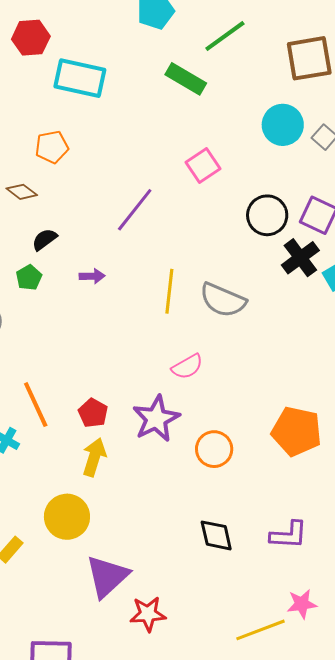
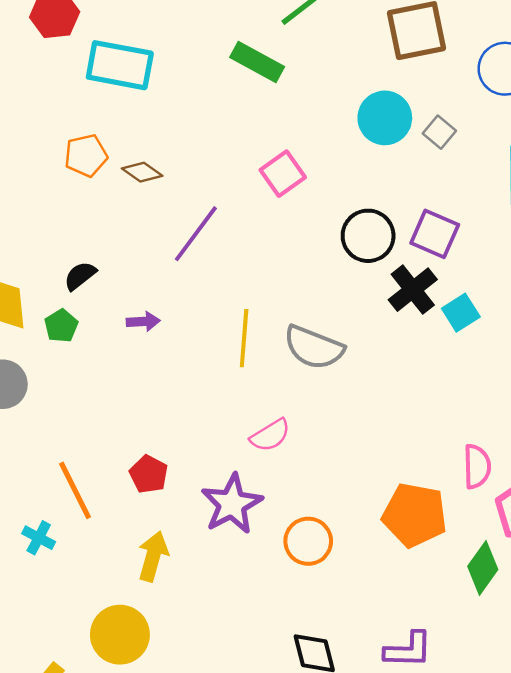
brown diamond: (22, 192) -> (142, 172), moved
red pentagon: (93, 413) -> (149, 474), moved

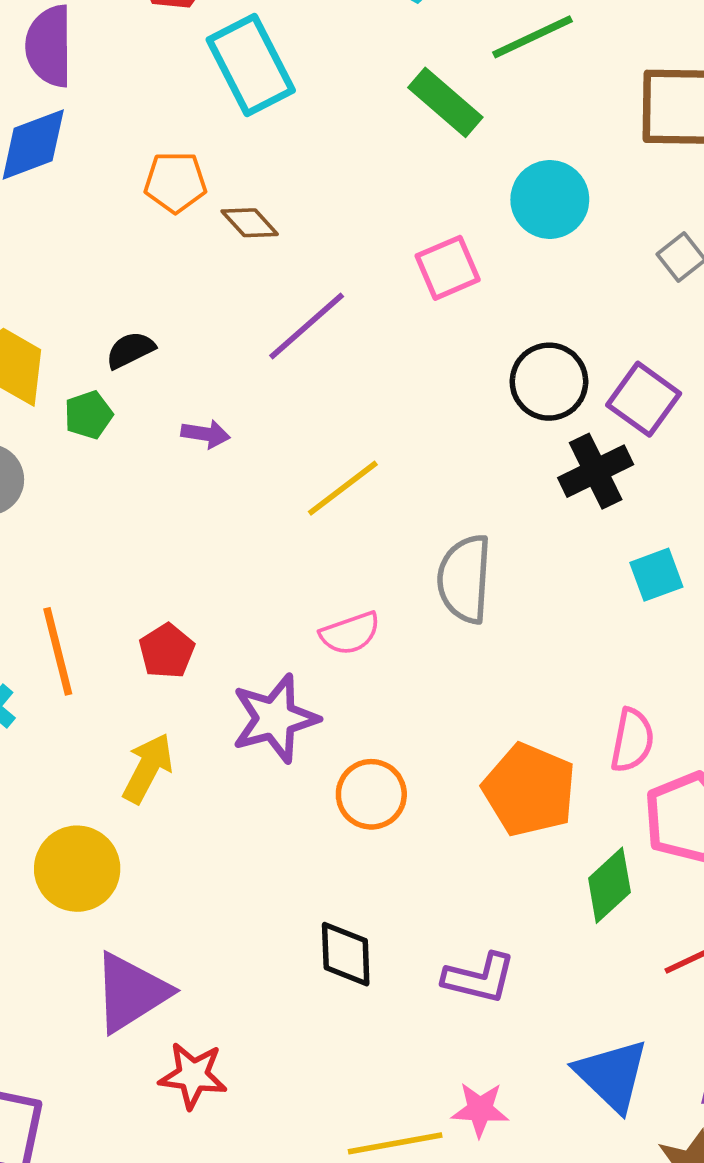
cyan rectangle: (120, 65) -> (251, 65), turned 40
cyan circle: (385, 118) -> (550, 199), moved
cyan square: (461, 313) -> (656, 575), moved
yellow line: (244, 338) -> (343, 488), turned 36
gray semicircle: (314, 348) -> (465, 579), moved, turned 60

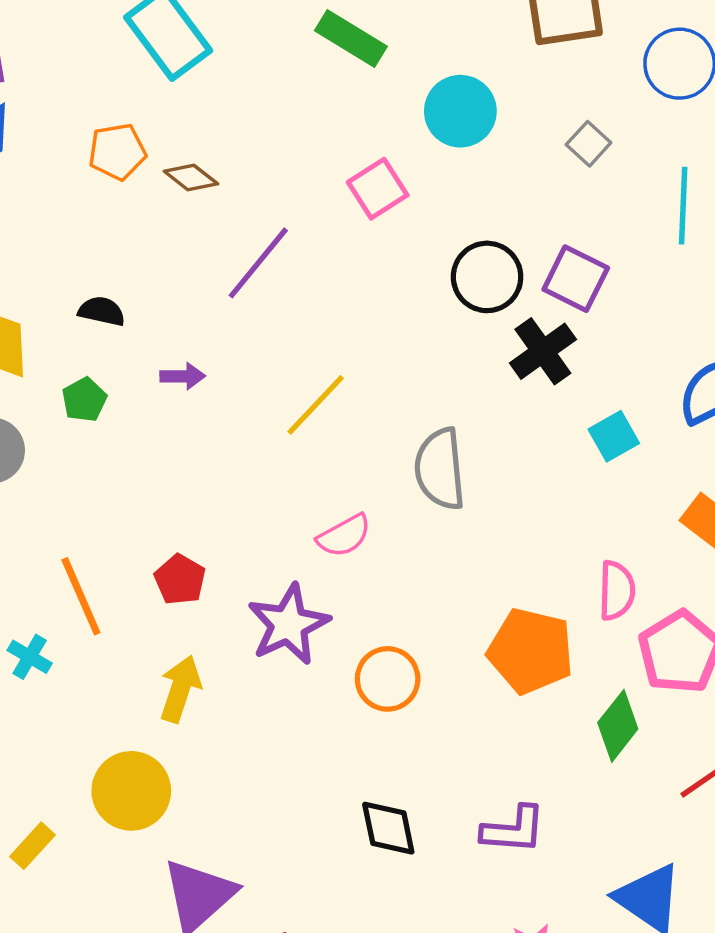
black semicircle: (130, 350) -> (102, 311), turned 48
green pentagon: (88, 415) -> (84, 400), moved

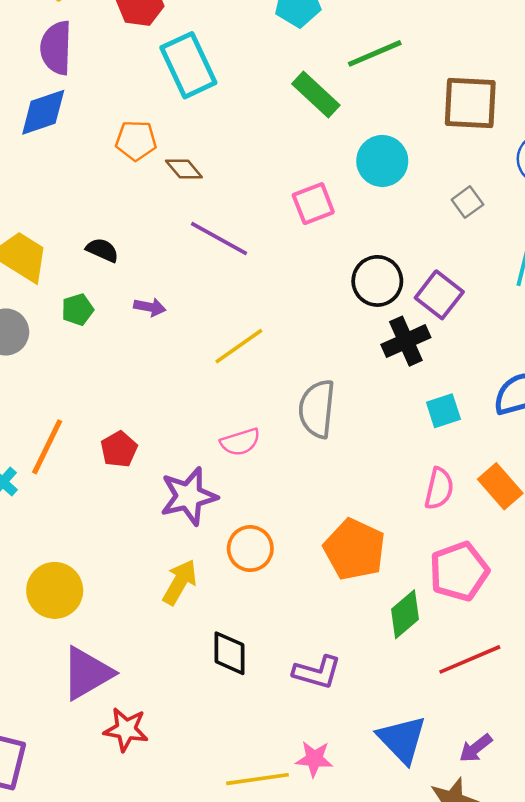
purple line: (258, 263) -> (219, 238), turned 68
pink semicircle: (617, 591) -> (439, 489), moved
orange line: (81, 596) -> (47, 447), turned 38
yellow arrow: (180, 689) -> (180, 582), moved

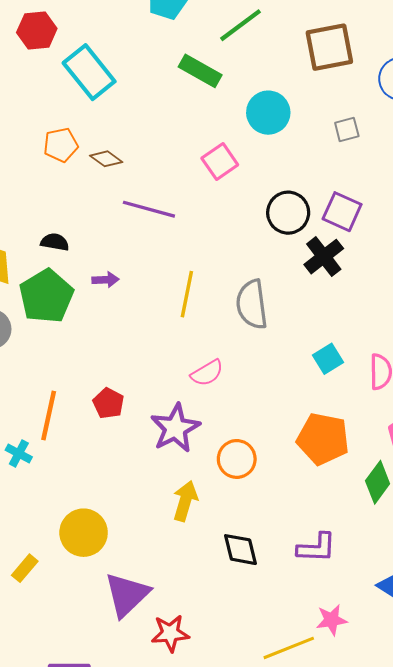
gray square: (467, 202) -> (347, 129), turned 35
green pentagon: (77, 310) -> (46, 296), size x2.0
yellow line: (239, 346) -> (187, 294), turned -30
gray semicircle: (317, 409) -> (252, 304), moved
cyan square: (443, 411) -> (328, 359), moved

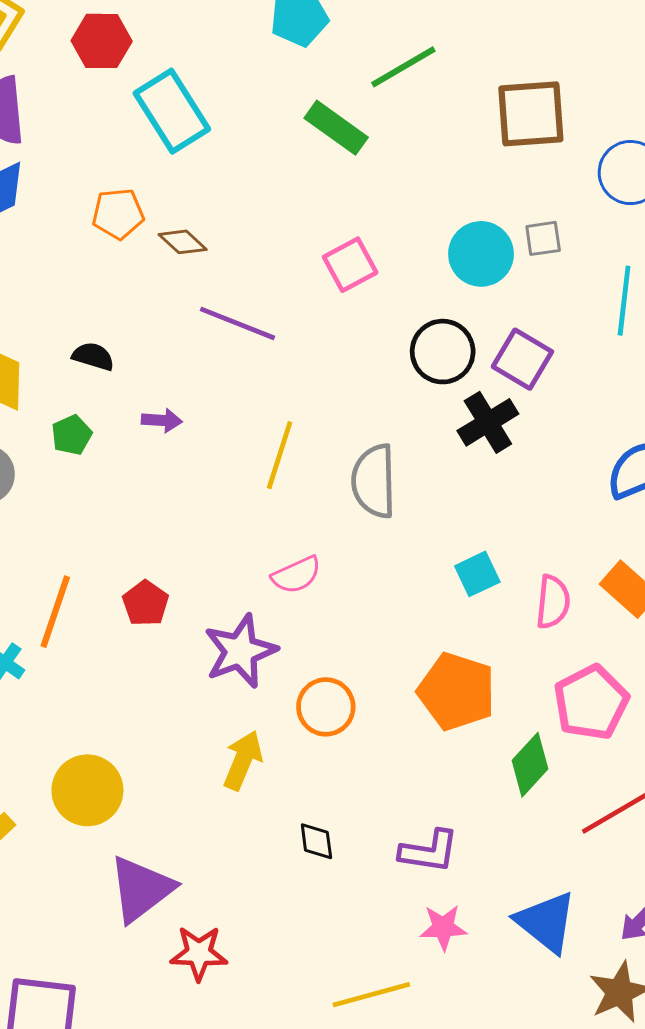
cyan circle: (268, 113) -> (481, 254), moved
green pentagon: (46, 296) -> (72, 435), size x0.5
black diamond: (240, 550) -> (316, 841), size x0.7
pink star: (332, 620) -> (443, 927), moved

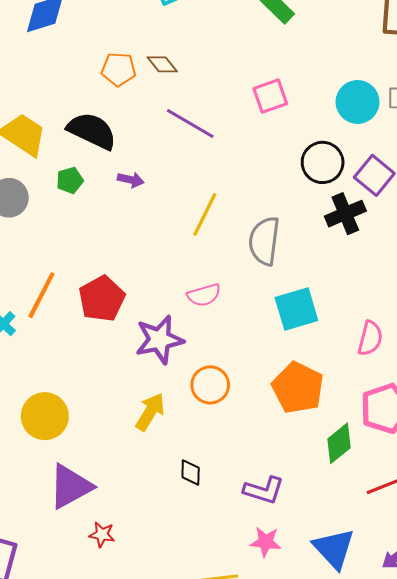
orange pentagon: (118, 214) -> (119, 69), moved
black semicircle: (93, 356) -> (92, 131), size x1.8
cyan square: (477, 574) -> (296, 309), moved, size x1.5
red pentagon: (146, 603) -> (102, 299), size x1.5
red star: (199, 953) -> (102, 535), size x0.7

